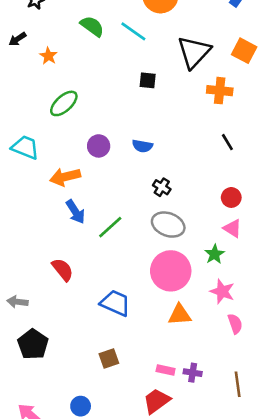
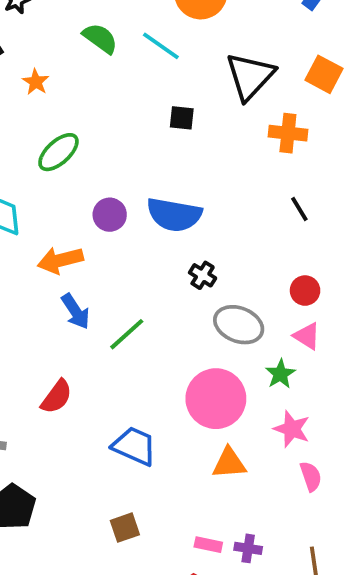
blue semicircle: (142, 146) -> (174, 215), size x1.8
gray ellipse: (168, 225) -> (239, 325), moved
red semicircle: (63, 270) -> (57, 397), turned 75

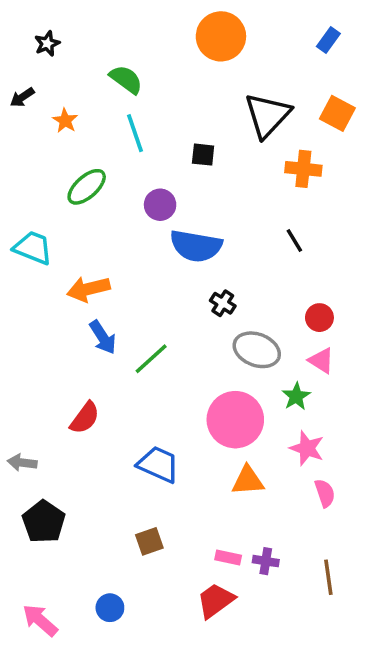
cyan line: (161, 46) -> (135, 133), moved, turned 36
black line: (299, 209) -> (294, 241), moved
purple circle: (110, 215) -> (160, 205), moved

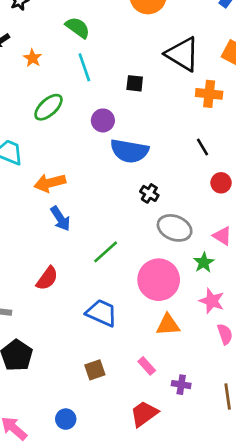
black triangle: (268, 115) -> (183, 54), turned -42
red circle: (319, 318) -> (221, 183), moved
green line: (151, 359) -> (106, 252), moved
pink rectangle: (228, 558) -> (147, 366), moved, turned 36

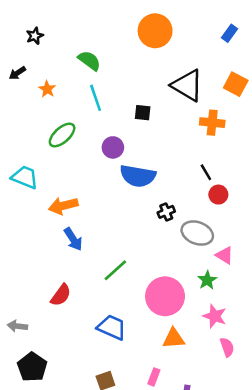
red circle: (221, 183) -> (218, 195), moved
black cross: (149, 193) -> (166, 212), moved, turned 35
gray ellipse: (175, 228) -> (197, 233), moved
pink rectangle: (147, 366) -> (154, 377), turned 63

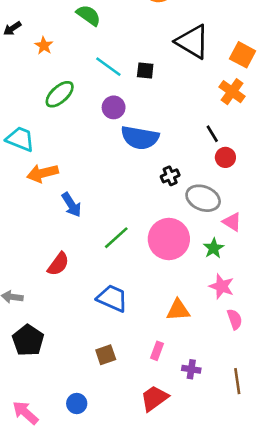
orange square: (236, 84) -> (243, 55), moved
cyan line: (96, 98) -> (108, 67), moved, turned -35
orange cross: (212, 123) -> (232, 92), moved, turned 30
orange arrow: (63, 206) -> (43, 173), moved
pink circle: (165, 296) -> (169, 239), moved

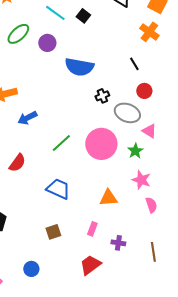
black square: (145, 71) -> (83, 16), turned 32
purple circle: (114, 107) -> (47, 43), moved
red circle: (225, 157) -> (144, 91), moved
blue arrow: (71, 205) -> (27, 118), turned 96

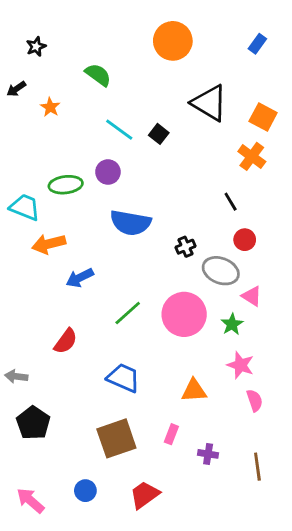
green ellipse: (18, 34) -> (66, 185), moved, turned 35
blue semicircle: (79, 67) -> (131, 223), moved
brown square: (53, 232) -> (116, 438), size x1.8
red trapezoid: (90, 265) -> (145, 495), moved

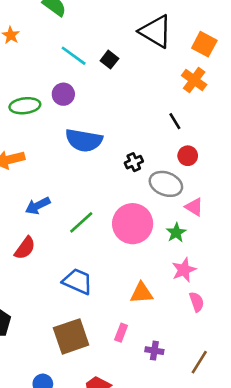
blue arrow: (80, 278) -> (38, 206), moved
pink star: (240, 365) -> (184, 270), turned 30
brown line: (257, 467) -> (199, 362), turned 40

